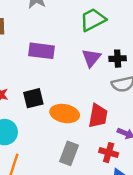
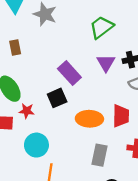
purple rectangle: (41, 51) -> (69, 73), moved, turned 50
black square: (33, 98) -> (57, 98), moved

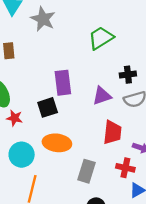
purple triangle: (106, 63) -> (102, 96), moved, turned 36
purple rectangle: (69, 73) -> (63, 83), turned 30
orange ellipse: (89, 119) -> (57, 143), moved

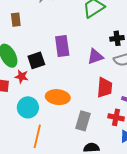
black square: (48, 107) -> (36, 60), moved

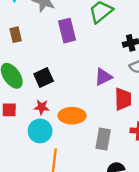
purple rectangle: (62, 46) -> (67, 31), moved
purple triangle: (95, 57) -> (103, 77), moved
red star: (22, 77) -> (42, 107), moved

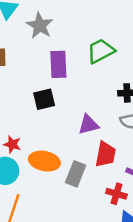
black square: (44, 77) -> (44, 99), moved
gray rectangle: (103, 139) -> (76, 174), moved

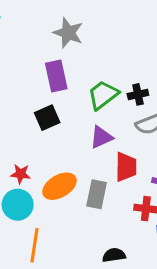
gray star: (40, 26) -> (68, 33), moved
green trapezoid: (101, 51) -> (103, 95), moved
orange ellipse: (44, 161) -> (59, 186), turned -32

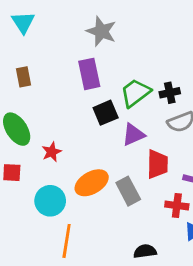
black square: (47, 118) -> (106, 113), moved
red star: (21, 174) -> (52, 152), moved, turned -30
gray rectangle: (97, 194) -> (128, 191), turned -40

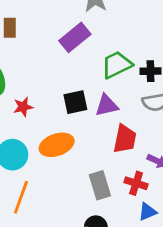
purple rectangle: (89, 74) -> (75, 37), turned 52
black square: (106, 113) -> (75, 102), moved
gray rectangle: (128, 191) -> (100, 185), moved

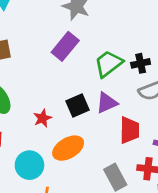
red star: (23, 107) -> (42, 118), moved

